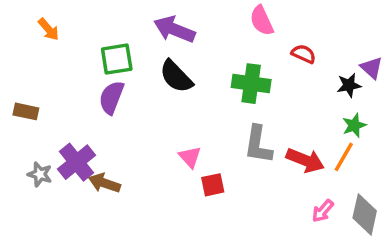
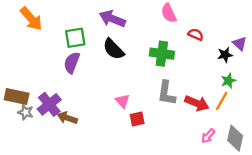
orange arrow: (49, 29) -> (31, 19), size x1.6
brown rectangle: (26, 111) -> (17, 96), moved, size x1.5

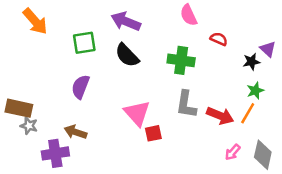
purple semicircle: (72, 63) -> (80, 87), moved
pink triangle: (122, 101) -> (137, 113), size x1.6
purple cross: (49, 104) -> (55, 153), moved, turned 30

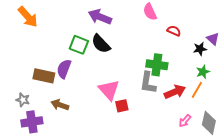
green square: (84, 43) -> (79, 45), moved, turned 30
green cross: (181, 60) -> (157, 65), moved
brown rectangle: (19, 108) -> (44, 76), moved
red arrow: (220, 116) -> (175, 92), turned -45
purple cross: (55, 153) -> (32, 122), moved

